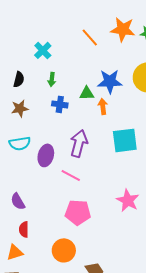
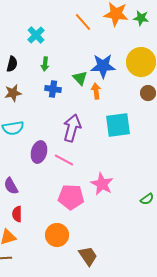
green triangle: (87, 93) -> (80, 78), turned 49
purple ellipse: (46, 155) -> (39, 152), moved
pink star: (128, 200) -> (102, 184), moved

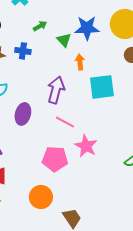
green arrow: (45, 64) -> (40, 26), moved, turned -128
blue cross: (53, 89) -> (23, 51), moved
orange arrow: (96, 91) -> (80, 62), moved
pink line: (64, 160) -> (65, 122), moved

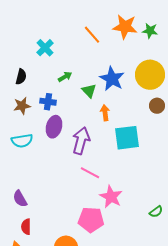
blue star: (87, 28) -> (112, 79), turned 30
purple ellipse: (23, 114) -> (54, 127), moved
pink pentagon: (55, 159) -> (91, 220), moved

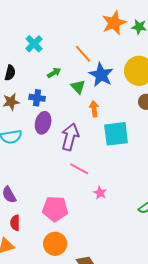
orange star: (125, 27) -> (114, 23), turned -30
orange line: (92, 35) -> (83, 54), moved
pink star: (111, 197) -> (100, 193), size x0.6
pink pentagon: (91, 220) -> (55, 209), moved

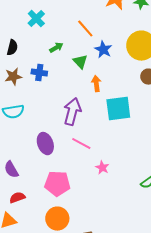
blue star: (101, 75) -> (103, 50), size x0.7
purple ellipse: (43, 123) -> (45, 144), moved, turned -35
red semicircle: (15, 223) -> (17, 198), turned 70

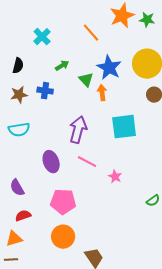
orange line: (85, 29) -> (91, 33), moved
blue star: (103, 50) -> (109, 68), size x1.4
orange arrow: (96, 84) -> (102, 93), moved
pink star: (102, 168) -> (115, 177), moved

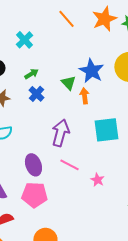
orange line: (91, 33) -> (66, 19), moved
green arrow: (62, 66) -> (31, 74), moved
blue cross: (45, 91) -> (36, 94), moved, turned 35
pink pentagon: (63, 202) -> (34, 195), moved

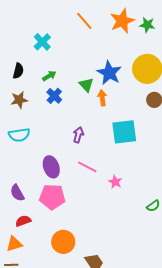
purple arrow: (60, 133) -> (78, 135), size x0.6

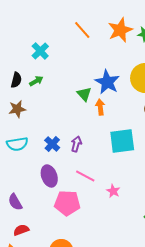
green arrow: (49, 76) -> (36, 81), moved
blue cross: (54, 96) -> (52, 144), moved
pink pentagon: (52, 197) -> (67, 203), moved

